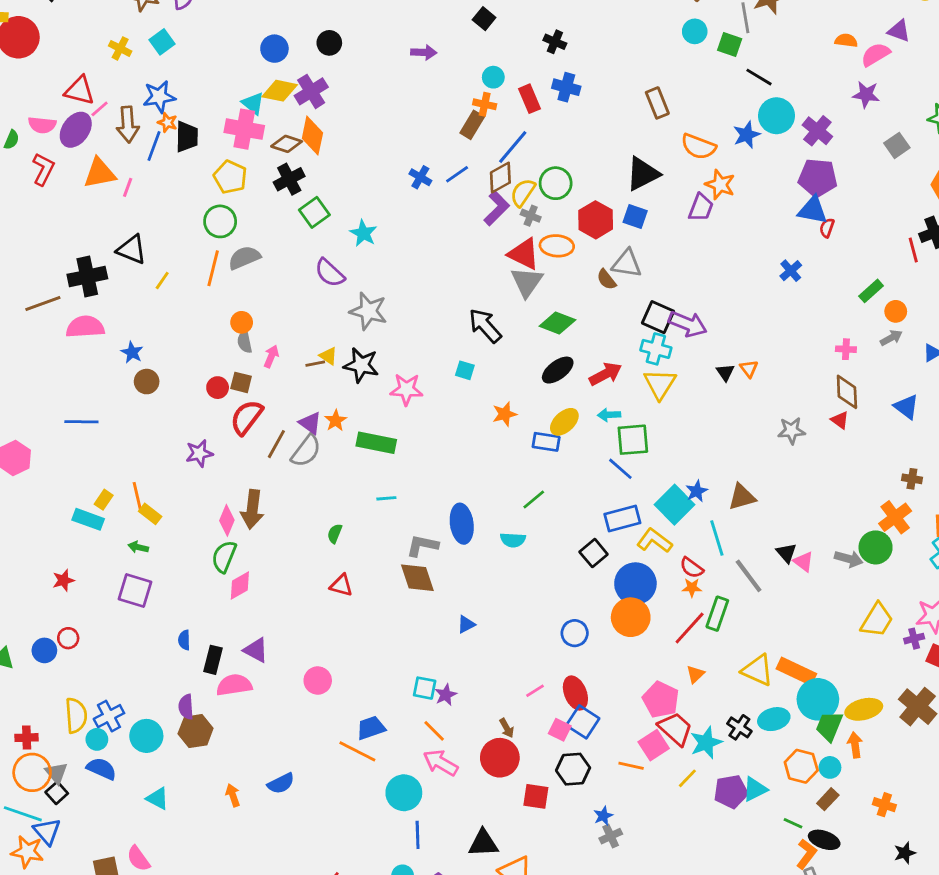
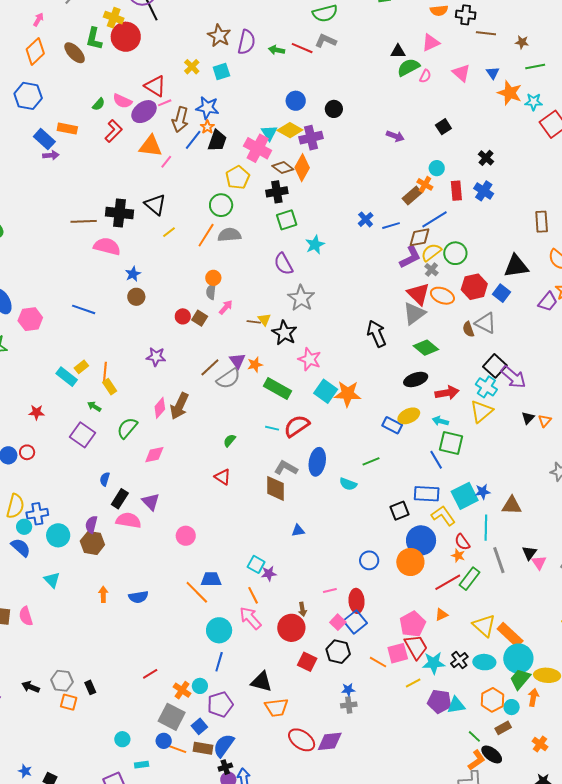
cyan square: (465, 370) -> (326, 391), moved, size x1.6
orange star: (505, 414) -> (348, 394), moved, size x1.5
red semicircle: (246, 417) -> (297, 426), moved
green semicircle: (224, 557) -> (127, 428), moved

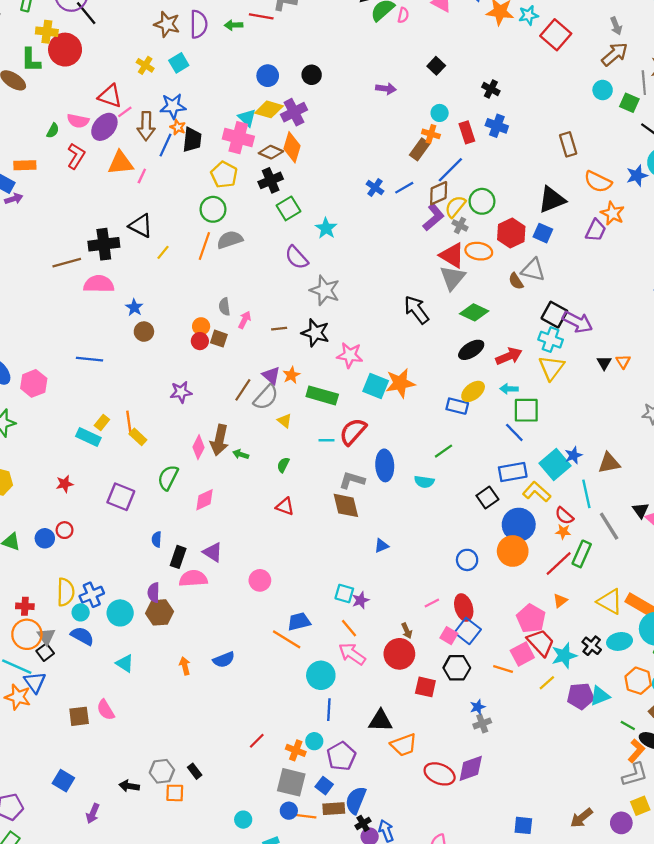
orange circle: (213, 278) -> (201, 326), moved
yellow triangle: (264, 320) -> (285, 421), moved
green arrow: (94, 406) -> (241, 454), moved

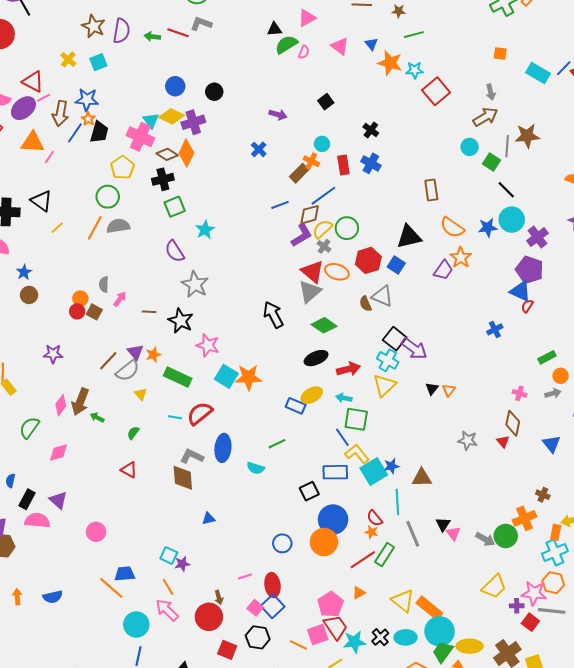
blue cross: (375, 188) -> (259, 149), moved
yellow L-shape: (537, 492) -> (357, 454), moved

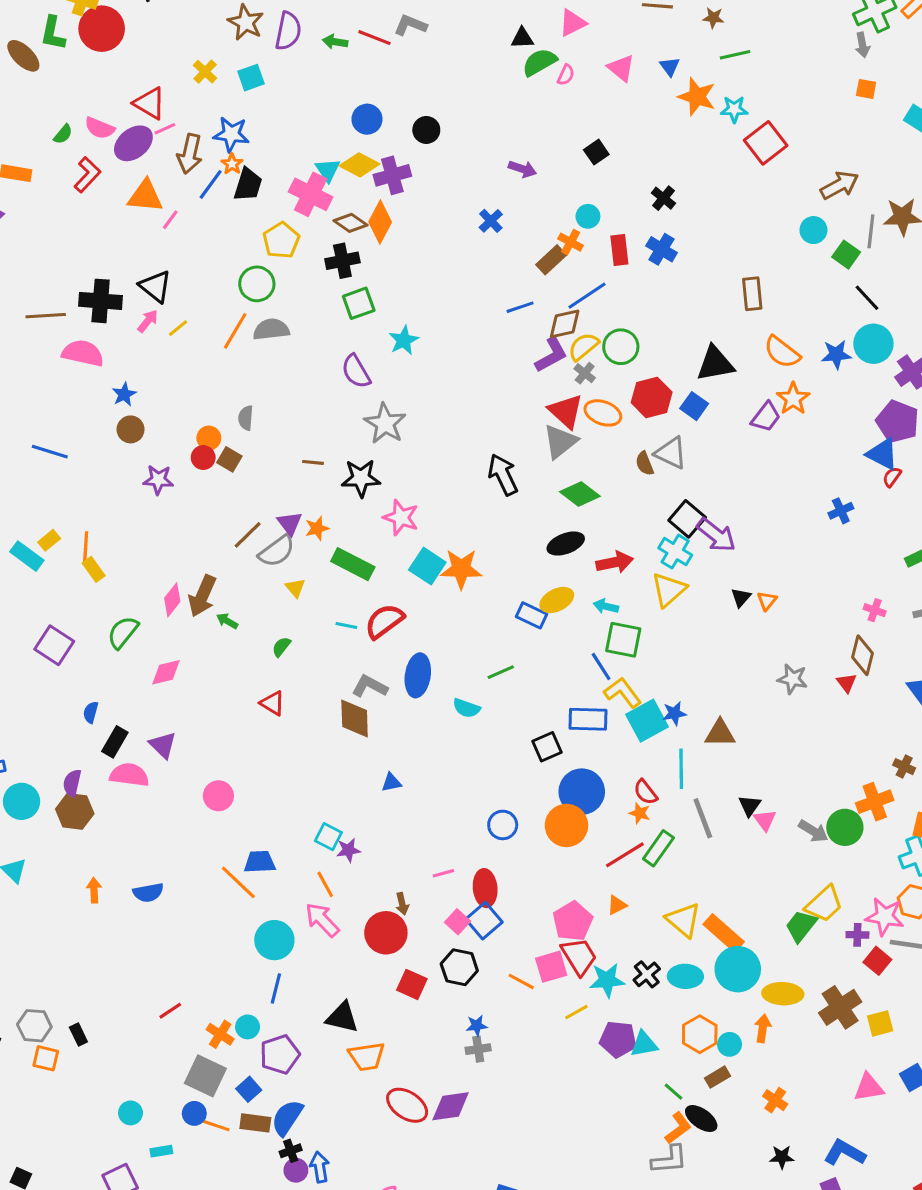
gray arrow: (491, 92) -> (862, 45), moved
pink arrow: (120, 299) -> (148, 321), moved
black star: (181, 321) -> (361, 478), turned -30
purple star: (53, 354) -> (158, 480), moved
green trapezoid: (443, 652) -> (801, 926), moved

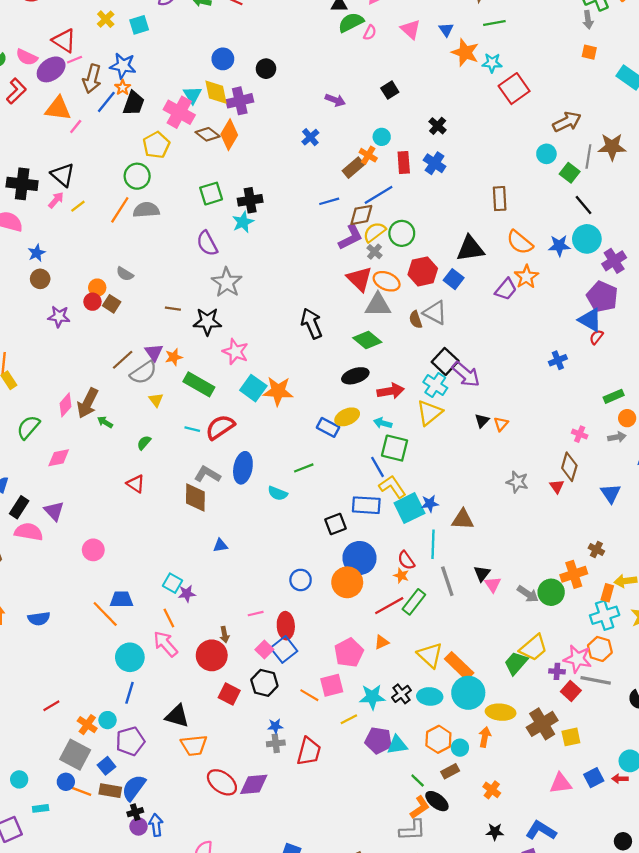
yellow diamond: (360, 165) -> (216, 92), turned 48
black cross: (342, 261) -> (250, 200), moved
gray semicircle: (246, 418) -> (125, 274), turned -66
gray triangle: (560, 442) -> (378, 305), moved, turned 36
red trapezoid: (579, 956) -> (309, 751), moved, turned 44

